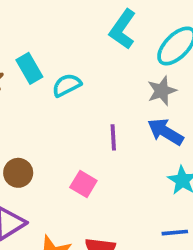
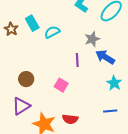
gray star: (162, 91) -> (92, 39), moved

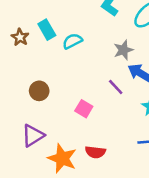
purple line: (77, 60) -> (116, 87), moved, turned -40
brown circle: (26, 79) -> (39, 91), moved

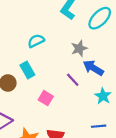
cyan rectangle: (47, 30) -> (27, 70), moved

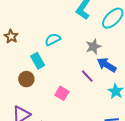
cyan rectangle: (27, 70) -> (38, 61), moved

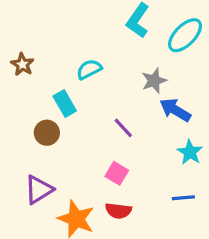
purple line: (87, 76) -> (123, 128), moved
pink square: (62, 93) -> (117, 173), moved

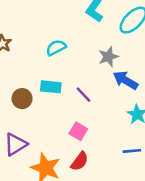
cyan rectangle: (65, 103) -> (51, 87), moved, turned -54
red semicircle: (118, 211) -> (80, 161), turned -60

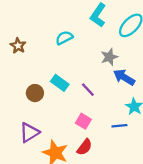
cyan semicircle: (56, 48) -> (64, 38), moved
cyan rectangle: (51, 87) -> (60, 83), turned 30
blue line: (132, 151) -> (119, 126), moved

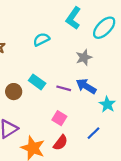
blue arrow: (124, 77) -> (86, 86), moved
purple line: (88, 90) -> (64, 88), turned -32
blue line: (119, 126) -> (93, 133), moved, turned -40

